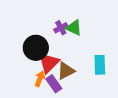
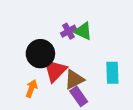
orange arrow: (40, 79) -> (31, 88), moved
purple rectangle: (54, 84) -> (79, 96), moved

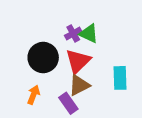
red triangle: (55, 70) -> (78, 61), moved
purple rectangle: (79, 96) -> (68, 103), moved

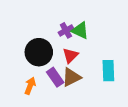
red triangle: (78, 61) -> (70, 55), size x0.7
purple rectangle: (68, 103) -> (55, 77), moved

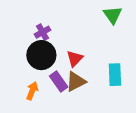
purple cross: (66, 30) -> (43, 32), moved
green triangle: (80, 30) -> (113, 15), moved, turned 30

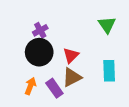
green triangle: (113, 15) -> (107, 25), moved
purple rectangle: (59, 82) -> (54, 88), moved

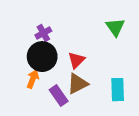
cyan rectangle: (109, 71) -> (118, 90), moved
orange arrow: (30, 86) -> (33, 79), moved

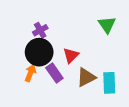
brown triangle: (78, 84) -> (86, 77), moved
purple rectangle: (59, 95) -> (54, 73), moved

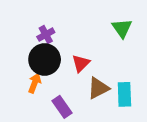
purple rectangle: (54, 73) -> (62, 107), moved

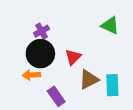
green triangle: (122, 28) -> (110, 25), turned -30
orange arrow: (35, 83) -> (31, 75), turned -114

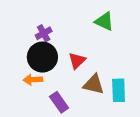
green triangle: (110, 25) -> (104, 21), moved
brown triangle: (89, 80) -> (94, 84), turned 40

